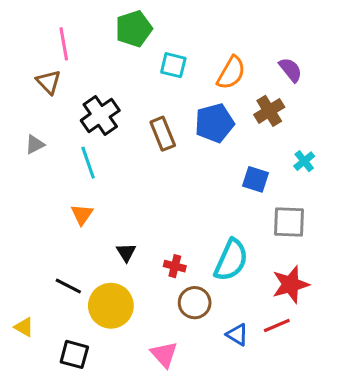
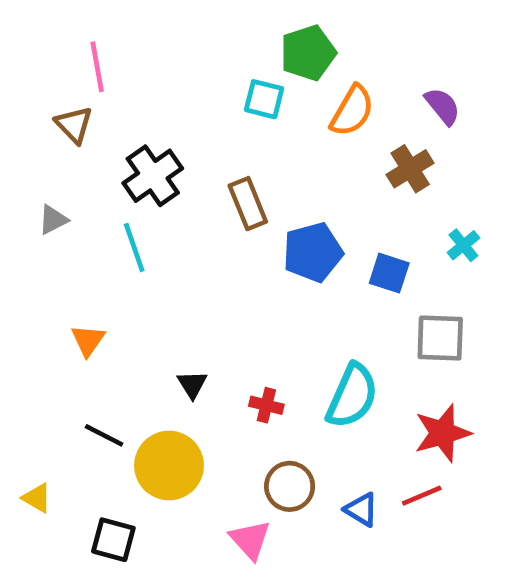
green pentagon: (134, 29) -> (308, 53), moved
blue pentagon: (214, 123) -> (313, 252), moved
orange triangle: (82, 214) -> (88, 340), moved
brown circle: (195, 303) -> (290, 486), moved

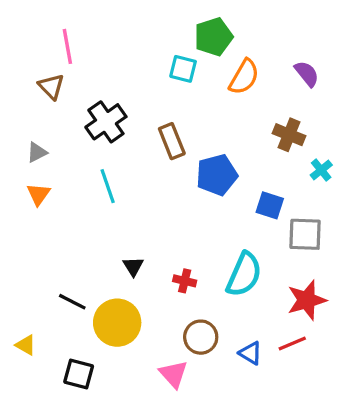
brown cross: (410, 169) -> (289, 135), moved, turned -36
cyan line: (134, 248) -> (108, 186), moved
blue square: (389, 273) -> (270, 205), moved
orange triangle: (88, 340) -> (38, 194), moved

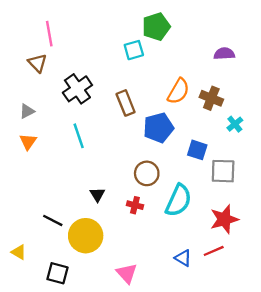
cyan square: (183, 69) -> (134, 50), turned -30
purple semicircle: (307, 74) -> (224, 54), turned -54
orange semicircle: (244, 77) -> (178, 91), moved
brown circle: (201, 337) -> (147, 173), moved

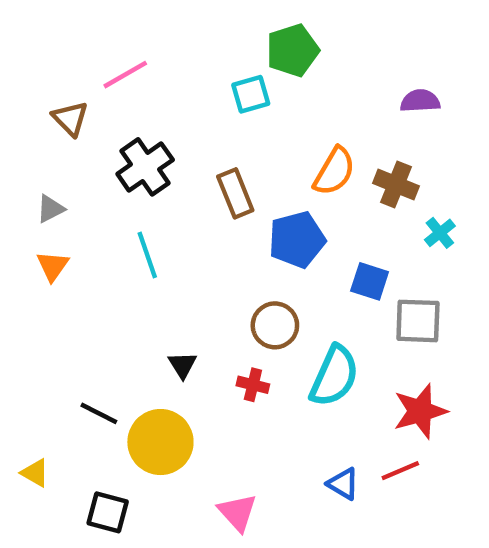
pink line: (49, 34) -> (125, 75), moved, turned 70

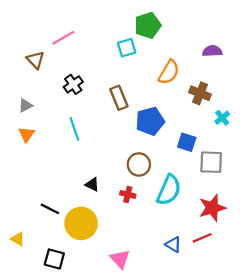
black cross: (145, 167) -> (73, 84), size x0.7
orange semicircle: (334, 171) -> (169, 72), moved
black triangle: (182, 365) -> (92, 184), turned -32

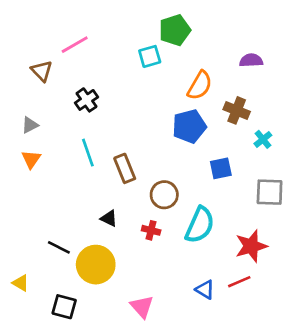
brown rectangle: (119, 98) -> (125, 168), moved
blue pentagon: (150, 121) -> (189, 126), moved
blue square: (187, 142) -> (221, 168), turned -30
gray square: (211, 162) -> (270, 192), moved

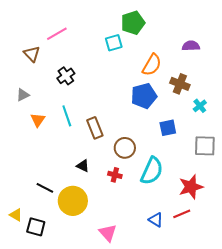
orange triangle: (31, 159) -> (38, 120), moved
black square: (64, 307) -> (36, 227), moved

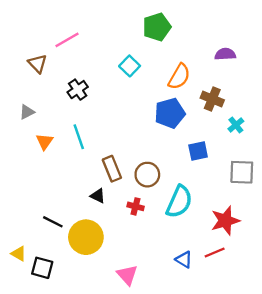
cyan square: (114, 43) -> (130, 66), moved, turned -30
brown rectangle: (95, 128) -> (112, 169), moved

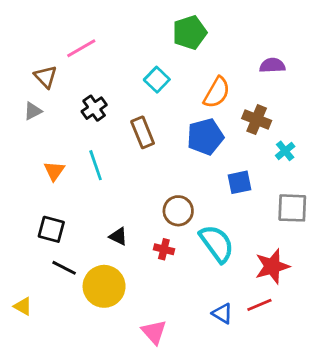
gray triangle: (27, 112) -> (33, 111), moved
brown rectangle: (112, 169) -> (143, 132), moved
cyan semicircle: (179, 202) -> (217, 244), turned -60
black square: (42, 268) -> (51, 229), moved

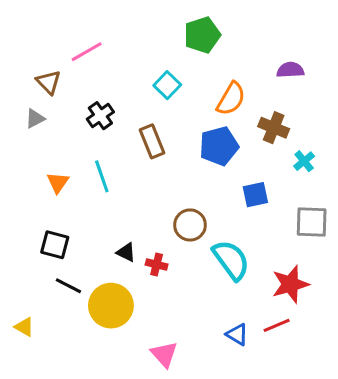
red cross: (164, 249) -> (157, 265), moved

